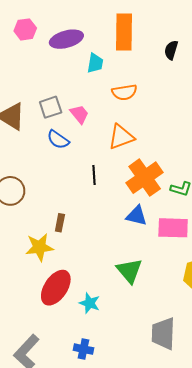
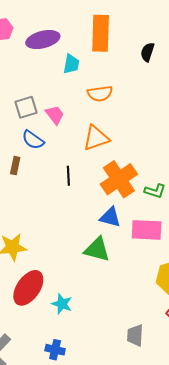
brown rectangle: (60, 223) -> (15, 166), moved
green triangle: (129, 271) -> (97, 249), moved, turned -36
gray trapezoid: (163, 333) -> (135, 335), size x0.7

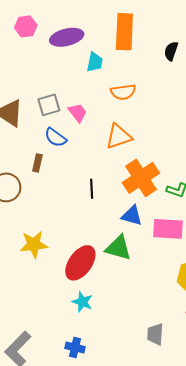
black line: (68, 176) -> (92, 189), moved
red ellipse: (28, 288) -> (80, 263), moved

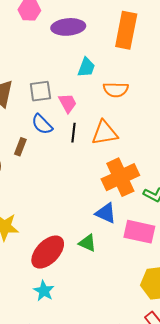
cyan trapezoid: (95, 62) -> (86, 67), moved
black line: (92, 189) -> (74, 133), moved
green triangle: (118, 248) -> (87, 243), size x0.7

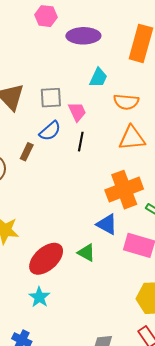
blue semicircle: (42, 124) -> (50, 131), turned -90
orange triangle: (105, 133) -> (132, 138), moved

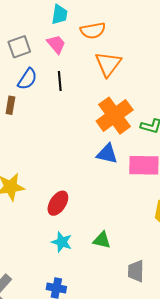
pink trapezoid: (77, 112) -> (56, 44), moved
orange triangle: (132, 138) -> (108, 64), turned -32
green triangle: (86, 253) -> (102, 240), moved
red ellipse: (46, 259) -> (58, 203), size x0.7

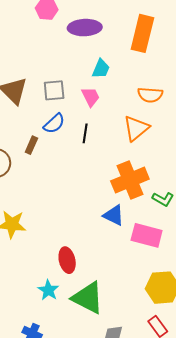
orange semicircle: (93, 31) -> (150, 95), moved
red ellipse: (58, 203) -> (67, 260), moved, turned -60
green triangle: (102, 240) -> (88, 298), size x1.8

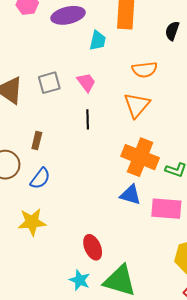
cyan trapezoid: (101, 69) -> (98, 41), moved
blue semicircle: (54, 124) -> (40, 178), moved
orange cross: (130, 180) -> (140, 157), turned -36

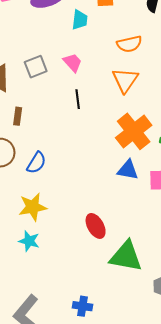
brown rectangle: (37, 141) -> (18, 116), moved
orange cross: (140, 157) -> (134, 131), turned 36
cyan star: (80, 280) -> (29, 241), moved

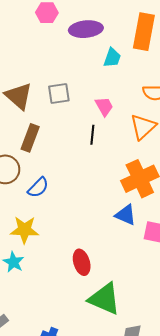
pink trapezoid: (73, 63) -> (104, 106), moved
brown rectangle: (18, 116) -> (30, 138), size x1.5

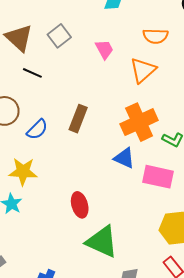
gray square: (59, 94) -> (59, 36), turned -30
black line: (92, 135) -> (32, 73), moved, turned -72
brown rectangle: (30, 138) -> (78, 119), moved

